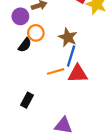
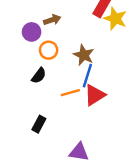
black semicircle: (25, 45) -> (39, 76), moved
red triangle: (78, 74) -> (95, 95), turned -30

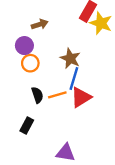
purple circle: (32, 32) -> (24, 46), moved
orange circle: (49, 50) -> (30, 63), moved
black semicircle: (39, 76) -> (37, 95), moved, turned -56

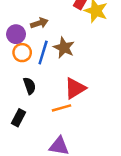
brown arrow: (40, 24) -> (39, 23), moved
blue line: (74, 78) -> (43, 53), moved
orange line: (57, 95) -> (61, 108), moved

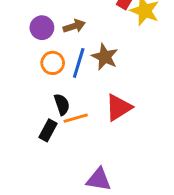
purple circle: (16, 34) -> (42, 28), moved
orange line: (61, 108) -> (76, 118), moved
black rectangle: (18, 118) -> (48, 130), moved

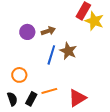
orange circle: (53, 63) -> (19, 75), moved
black semicircle: (62, 104) -> (12, 99), moved
red triangle: (119, 107) -> (77, 98), moved

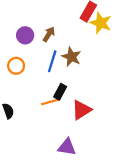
brown arrow: (48, 31) -> (49, 34), turned -40
orange circle: (19, 75) -> (16, 66), moved
black rectangle: (31, 99) -> (60, 92), moved

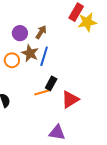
yellow star: (101, 23) -> (87, 22), turned -30
brown star: (71, 57) -> (30, 53), moved

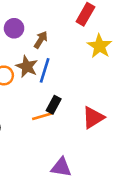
yellow star: (87, 22) -> (99, 46), moved, turned -30
purple circle: (20, 33) -> (14, 28), moved
red triangle: (70, 99) -> (93, 118), moved

